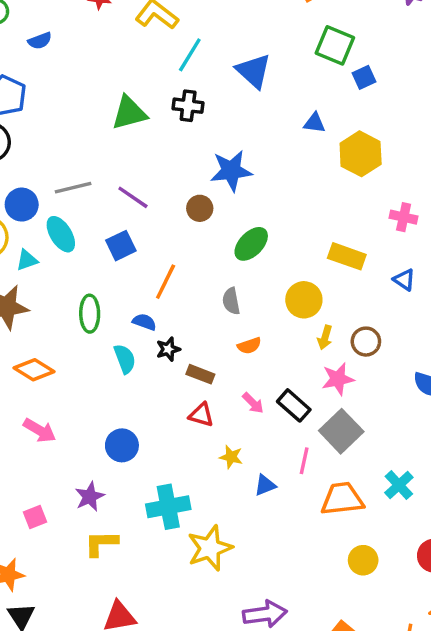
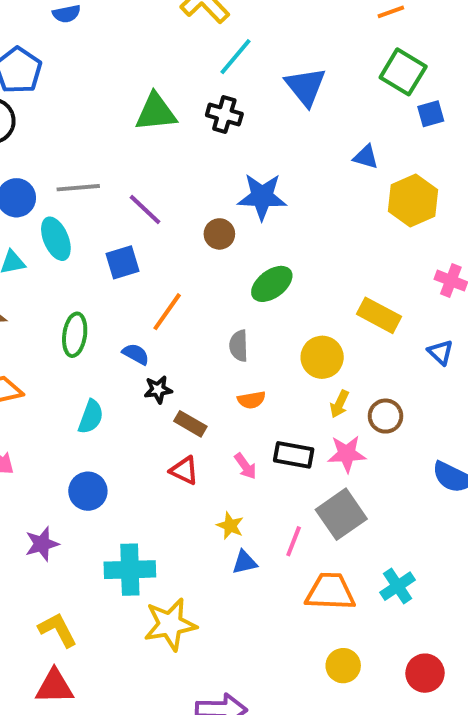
cyan semicircle: (125, 359) -> (91, 417), moved, turned 32
black rectangle: (294, 405) -> (294, 455), moved, turned -40
yellow star: (231, 457) -> (230, 526), moved
yellow L-shape: (101, 543) -> (58, 630), moved, turned 54

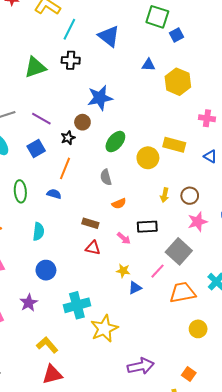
yellow circle: (322, 357) -> (148, 158), moved
black star: (158, 389) -> (68, 138), moved
pink star: (347, 454) -> (198, 222), moved
pink line: (294, 541) -> (158, 271), turned 35

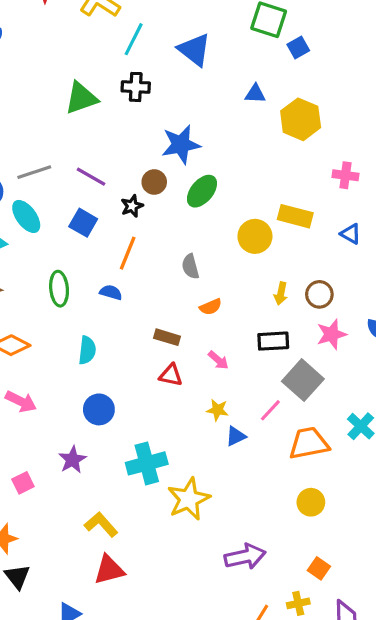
green ellipse: (115, 142) -> (202, 191), moved
blue square: (36, 148) -> (83, 223), turned -30
black rectangle: (147, 227) -> (273, 341), moved
yellow circle: (198, 329) -> (311, 502), moved

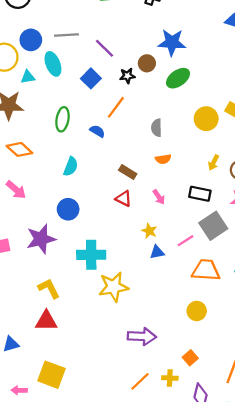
purple star: (72, 460) -> (41, 239), size x1.5

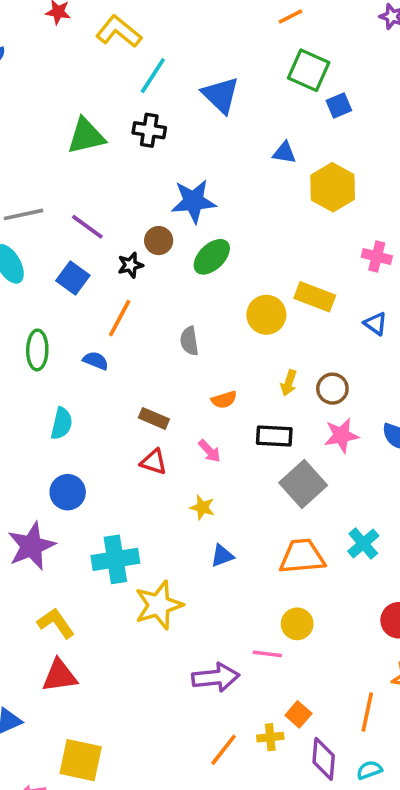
orange semicircle: (163, 159) -> (224, 400), moved
pink line: (185, 241) -> (267, 654), moved, turned 48
blue triangle: (157, 252) -> (222, 556), moved
orange square: (190, 358) -> (298, 714), moved

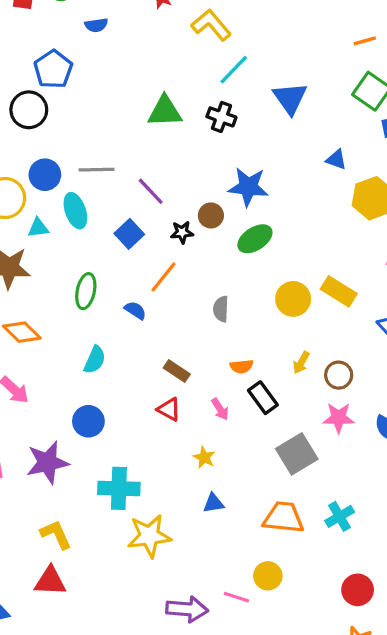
black rectangle: (274, 436) -> (263, 398), moved, turned 40

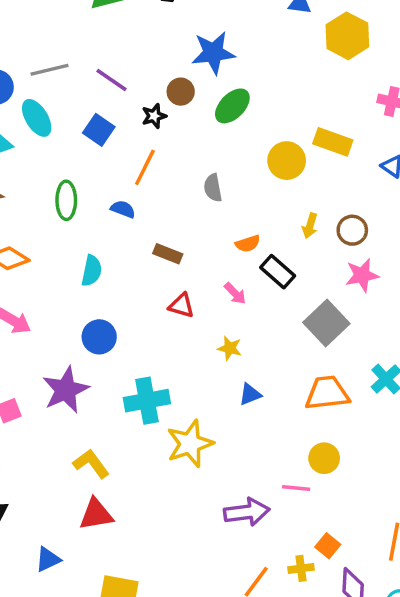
brown rectangle: (177, 371) -> (168, 254), moved

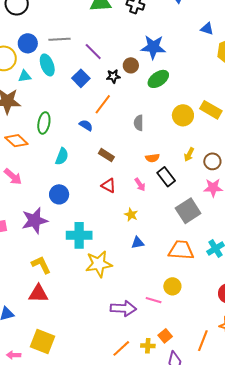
green ellipse: (66, 200) -> (44, 123), moved

